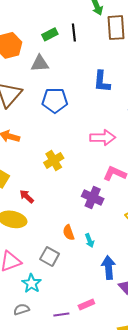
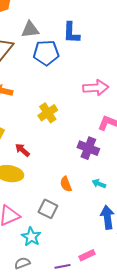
gray triangle: (40, 63) -> (30, 30), moved
blue L-shape: (102, 82) -> (71, 33), moved
cyan arrow: (90, 241) -> (99, 184), moved, turned 136

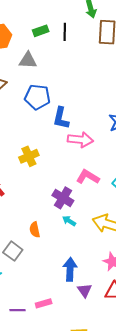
gray triangle: (30, 30) -> (28, 60), moved
blue L-shape: (71, 33) -> (61, 118), moved
cyan arrow: (99, 184) -> (69, 221), moved

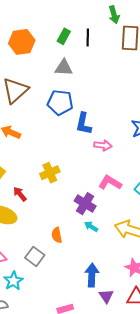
green rectangle: (41, 31) -> (64, 36), turned -42
gray triangle: (28, 60) -> (64, 68), moved
pink arrow: (80, 140) -> (103, 145), size x0.7
yellow cross: (29, 156) -> (50, 173), moved

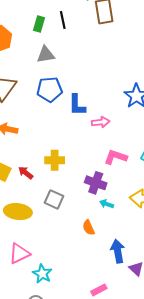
yellow cross: (50, 173) -> (55, 160), turned 36
red arrow: (20, 194) -> (26, 173), moved
orange semicircle: (57, 235) -> (89, 228), moved
gray square: (35, 256) -> (54, 199), moved

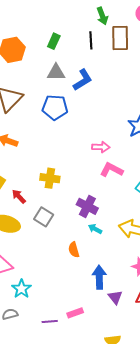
black line: (63, 20) -> (91, 40), moved
blue L-shape: (77, 105) -> (83, 80), moved, turned -130
pink L-shape: (116, 157) -> (111, 170), moved
red arrow: (26, 173) -> (19, 196), moved

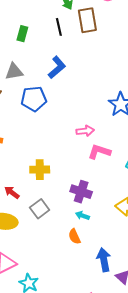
gray triangle: (56, 72) -> (14, 72), moved
gray square: (44, 217) -> (40, 209), turned 30
cyan arrow: (95, 229) -> (82, 216), moved

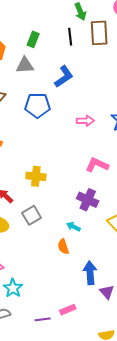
gray triangle: (14, 72) -> (25, 65), moved
pink arrow: (85, 131) -> (85, 121), moved
purple cross: (81, 192) -> (88, 200), moved

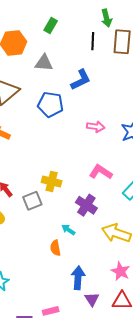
green rectangle: (33, 39) -> (51, 26), moved
yellow cross: (36, 176) -> (52, 182), moved
gray square: (32, 215) -> (32, 201), moved

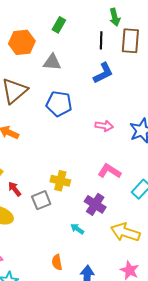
blue L-shape: (81, 80) -> (103, 73), moved
orange semicircle: (55, 248) -> (57, 262), moved

